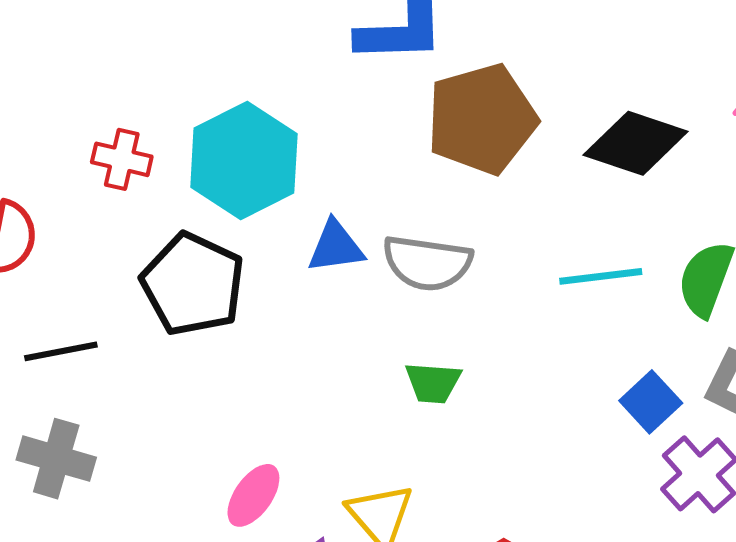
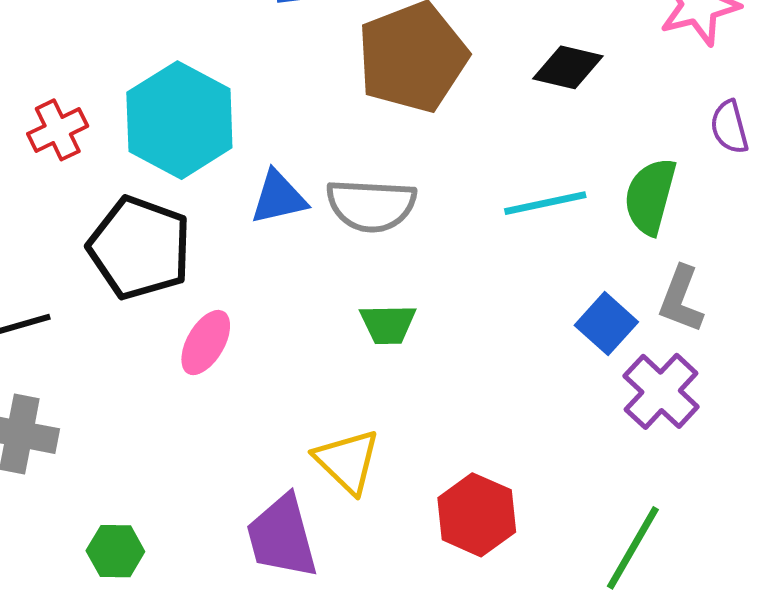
black diamond: (636, 143) -> (568, 67), size x0.7
red cross: (122, 159) -> (58, 130), turned -34
pink ellipse: (253, 495) -> (206, 343), moved

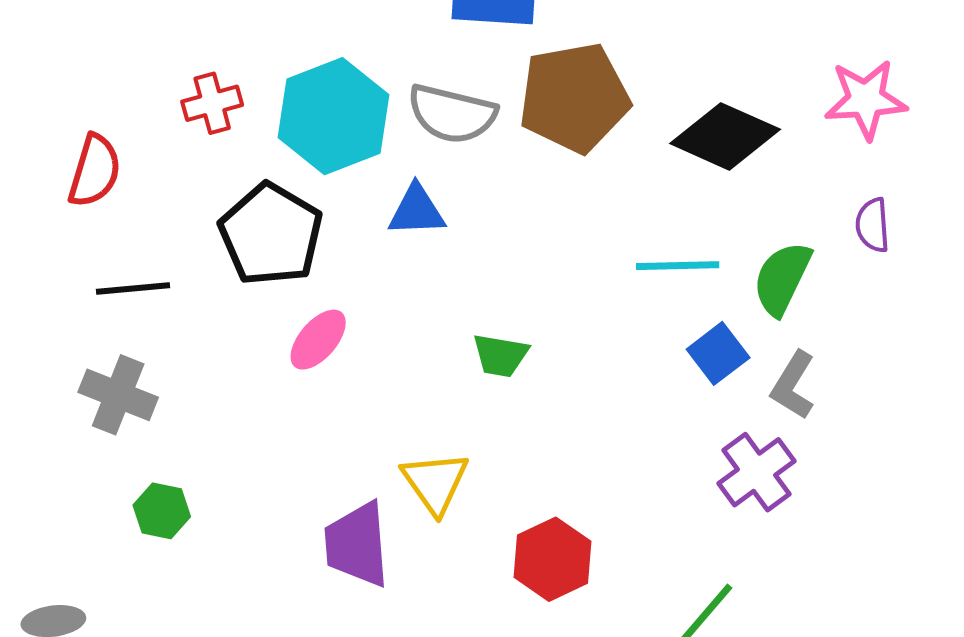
black diamond: (568, 67) -> (725, 136), size x1.5
gray semicircle: (371, 205) -> (452, 114), moved
blue square: (606, 324) -> (718, 353), moved
green hexagon: (115, 551) -> (162, 511), moved

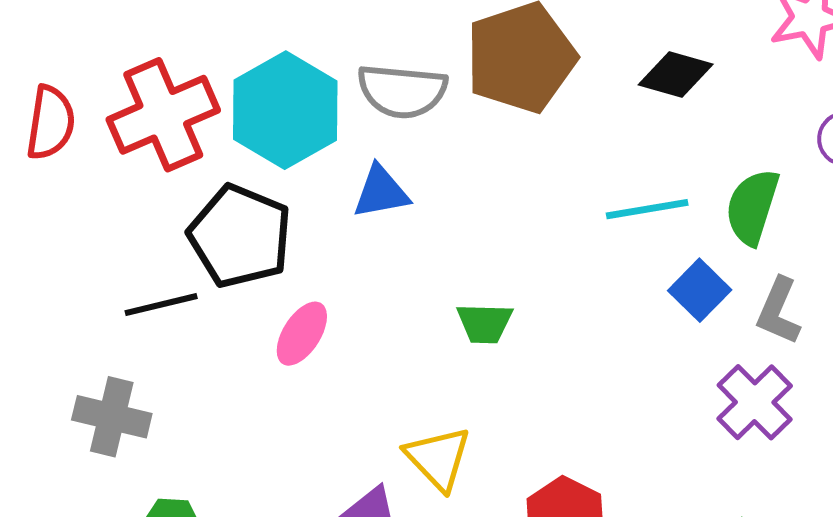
red cross: (212, 103) -> (163, 115), size x1.8
black diamond: (725, 136) -> (676, 74), size x0.7
red semicircle: (95, 171) -> (51, 123), moved
black line: (133, 289) -> (161, 305), moved

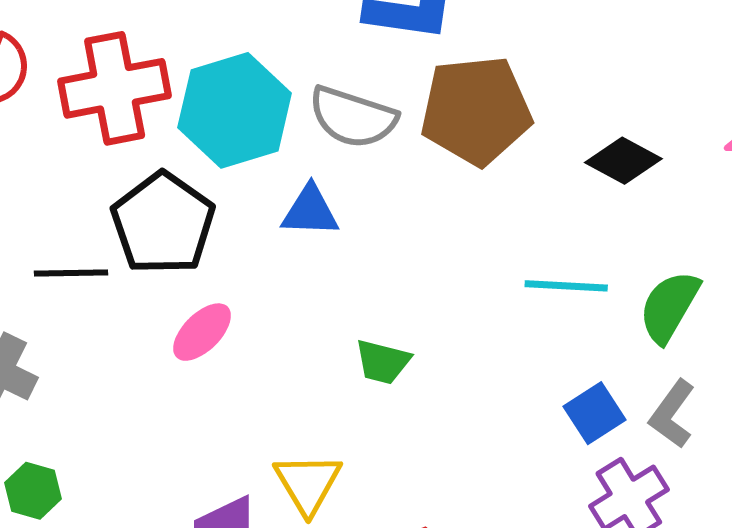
blue square: (700, 290) -> (595, 413), moved

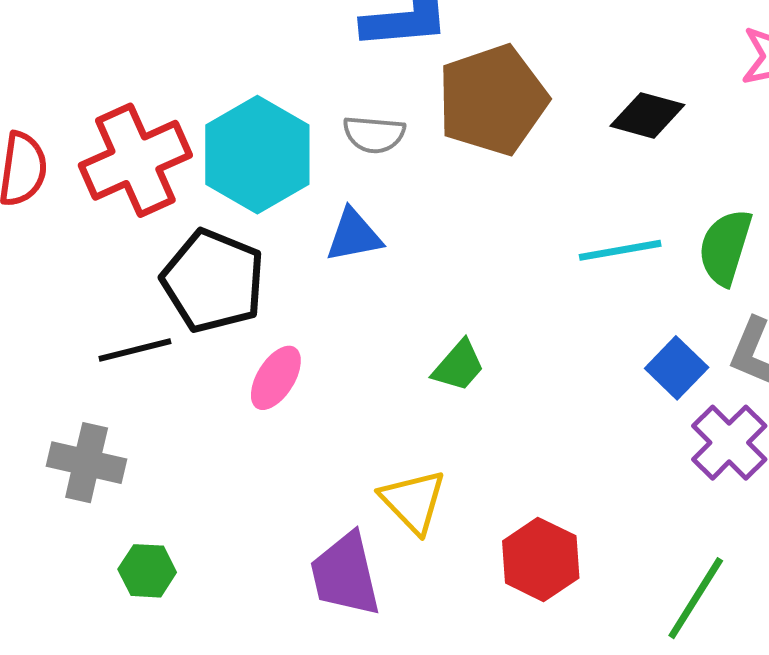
gray semicircle: (353, 117) -> (374, 134), size x0.7
green trapezoid: (383, 362) -> (459, 366), turned -50

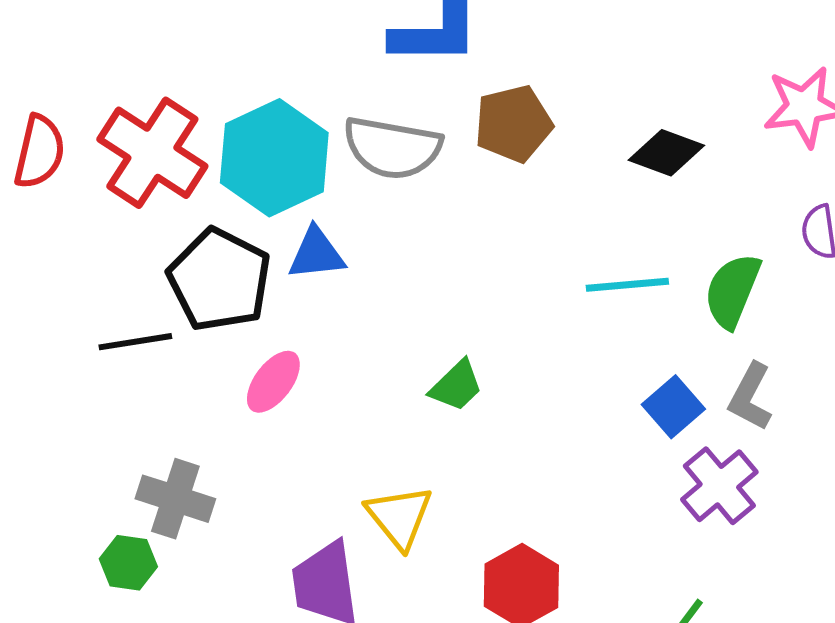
brown pentagon: (492, 100) -> (513, 124), size x0.7
gray semicircle: (374, 134) -> (392, 148), size x1.6
red cross: (135, 160) -> (152, 153), turned -38
blue triangle: (354, 235) -> (316, 254), moved
gray cross: (87, 463) -> (175, 499), moved

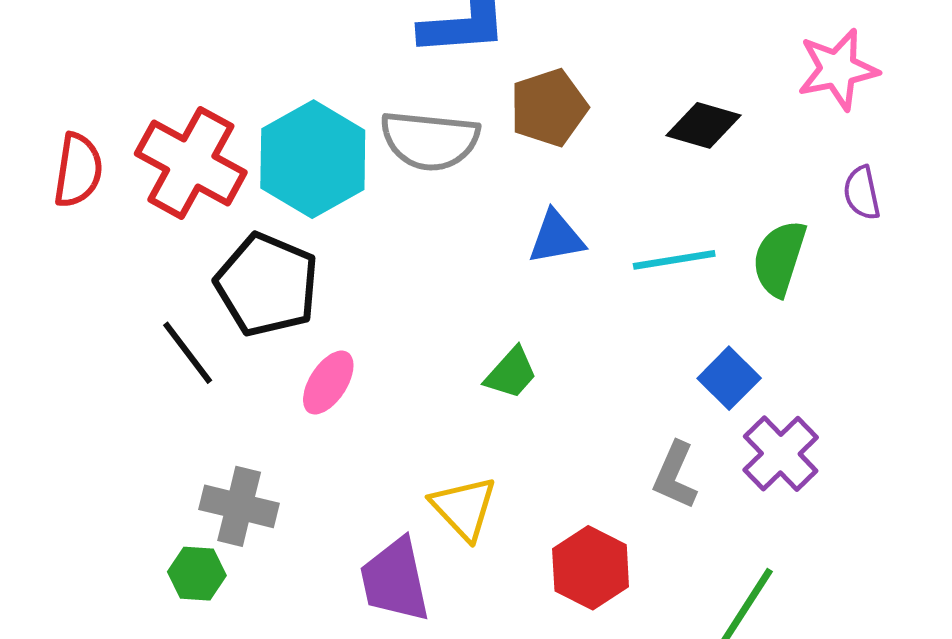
blue triangle: (316, 254) -> (556, 237), moved
black line: (135, 342) -> (188, 353), turned 66
gray L-shape: (750, 397) -> (675, 475), moved

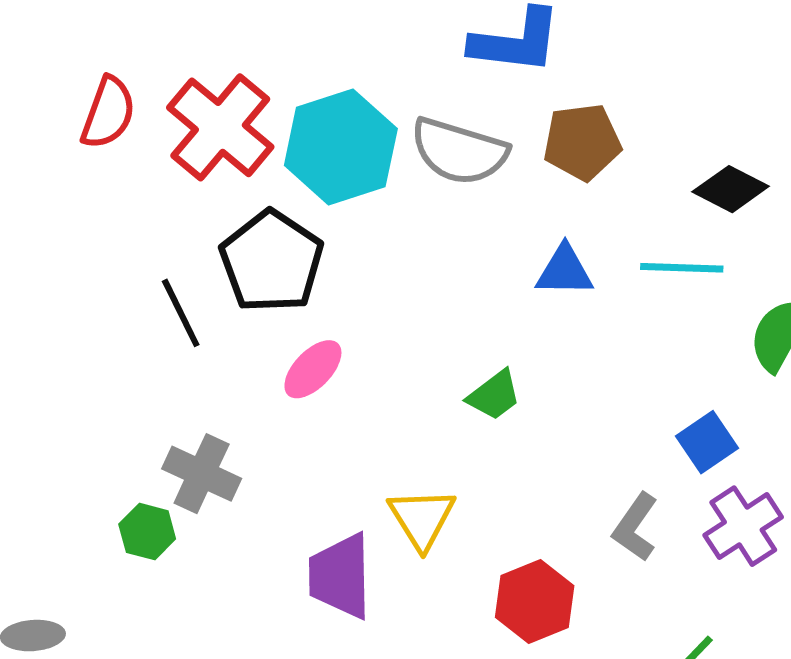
cyan line: (674, 260) -> (682, 268), moved

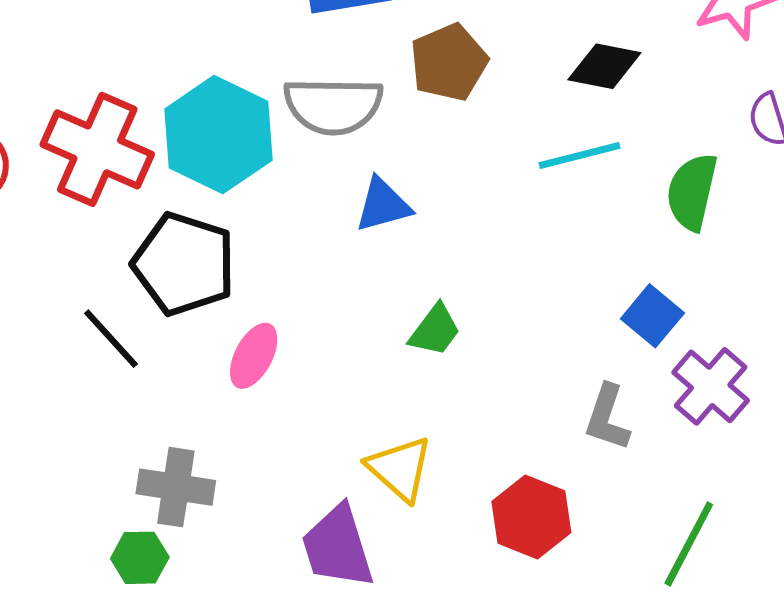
blue triangle: (565, 271) -> (383, 205), moved

